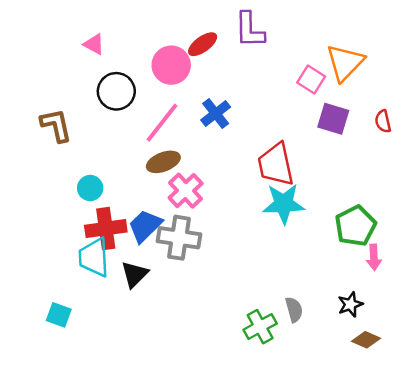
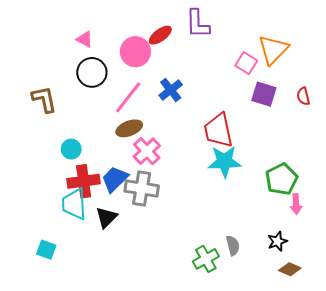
pink triangle: (94, 44) -> (85, 39), moved

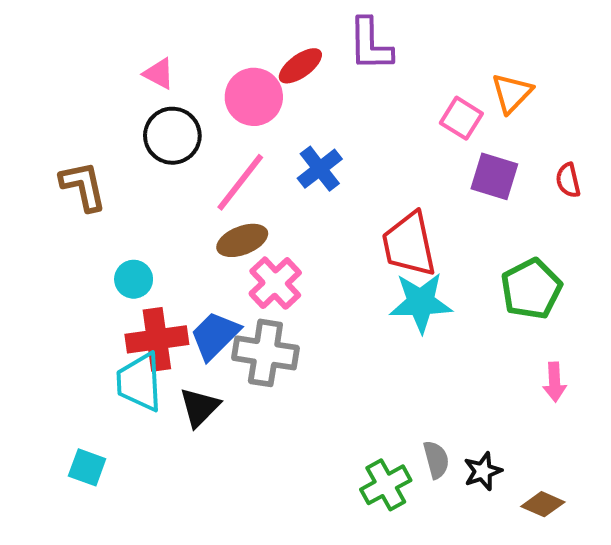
orange triangle: (273, 50) -> (512, 93), size x0.7
green pentagon: (282, 179) -> (531, 289), moved
black star: (277, 241) -> (483, 471), moved

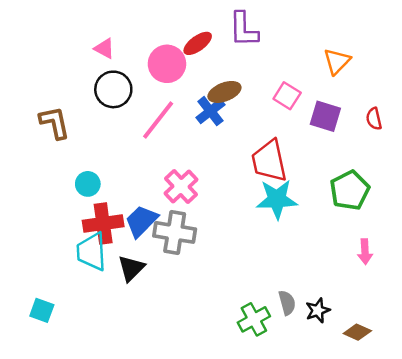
pink square: (461, 118) -> (287, 96), moved
brown ellipse: (242, 240) -> (224, 92), moved
cyan square: (87, 467) -> (42, 310), moved

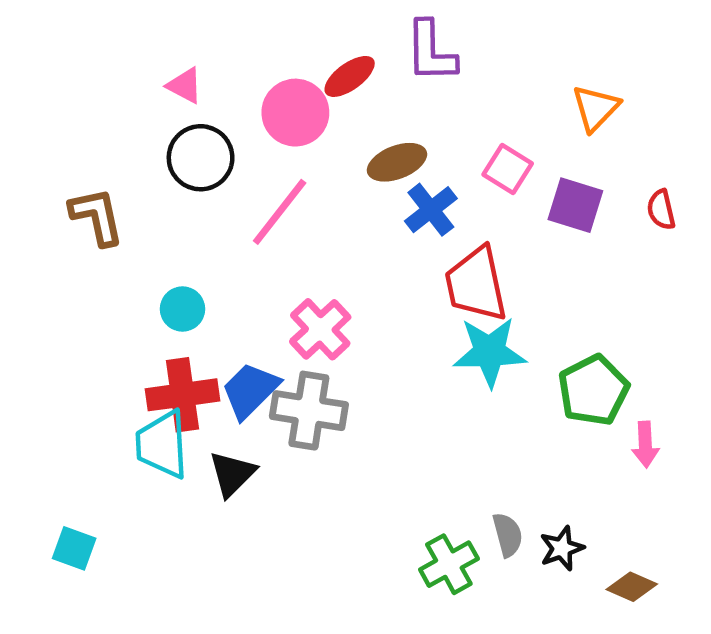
blue cross: (210, 111) -> (431, 210), moved
cyan circle: (88, 184) -> (182, 309), moved
green pentagon: (350, 190) -> (593, 390), moved

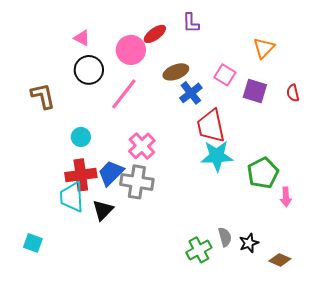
purple L-shape: (431, 52) -> (191, 23), size x0.7

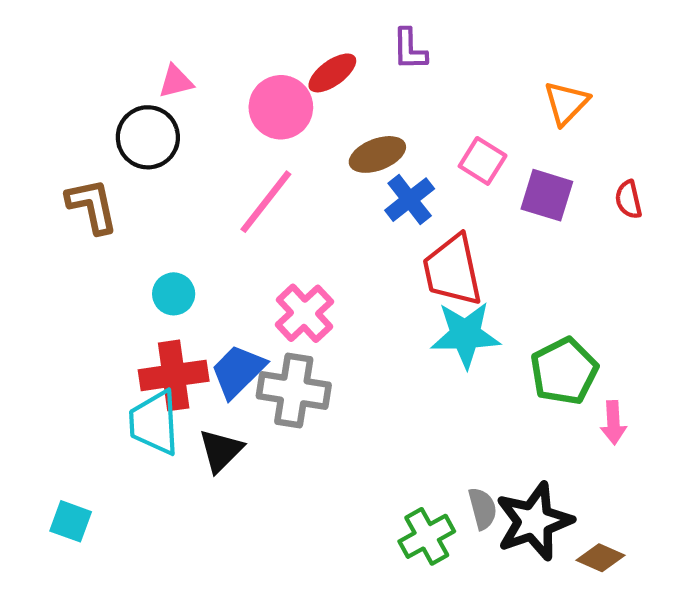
pink triangle: (82, 38) -> (176, 82), turned -42
black circle: (89, 70) -> (148, 137), moved
black star: (249, 243) -> (534, 521), size x1.8

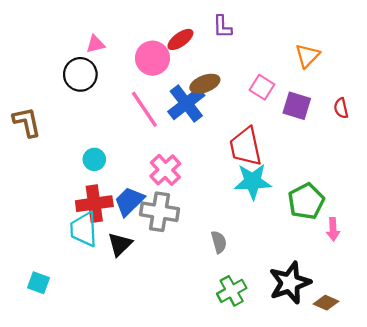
blue cross: (410, 200) -> (186, 104), moved, size x1.4
pink line: (266, 202) -> (144, 109), turned -72
brown L-shape: (92, 206) -> (27, 122), moved
gray semicircle: (483, 508) -> (219, 242), moved

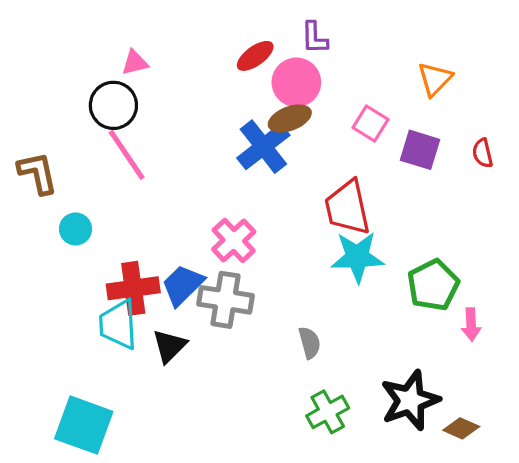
pink circle: (153, 58) -> (296, 82), moved
pink line: (144, 109) -> (127, 155), moved
cyan circle: (94, 159) -> (76, 229), moved
cyan square: (38, 283) -> (84, 425), moved, size x1.8

